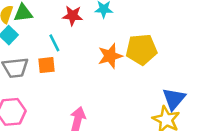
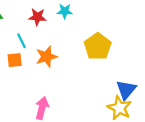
yellow pentagon: (141, 49) -> (98, 46), turned -30
orange star: (110, 56) -> (46, 57), moved

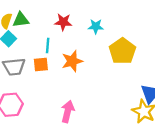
cyan star: (65, 11) -> (96, 26), moved
cyan line: (21, 41) -> (48, 45), turned 32

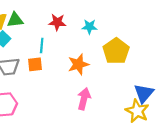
orange star: (72, 61) -> (78, 64), moved
pink arrow: (68, 111) -> (84, 99), moved

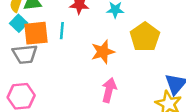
orange square: (35, 64) -> (36, 33), moved, size x1.5

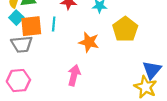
orange star: (103, 52) -> (89, 42), turned 30
pink arrow: (109, 90) -> (74, 75), moved

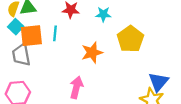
orange star: (89, 42) -> (92, 53), turned -30
gray trapezoid: (22, 44) -> (21, 55), turned 85

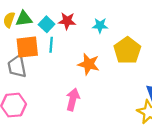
cyan square: (16, 27) -> (47, 24), moved
orange star: (92, 53) -> (89, 64), turned 30

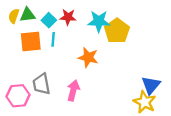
cyan star: (100, 25) -> (99, 21), size x1.5
yellow pentagon: (127, 51) -> (117, 31), moved
gray trapezoid: (17, 66) -> (41, 84), moved

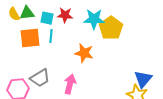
yellow semicircle: (14, 16) -> (14, 14), turned -48
cyan square: (49, 20) -> (47, 18), turned -32
gray trapezoid: (41, 84) -> (40, 78), turned -110

